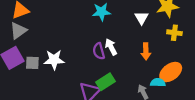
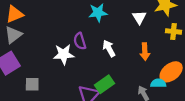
purple semicircle: (99, 51) -> (80, 41), moved
white star: (54, 60) -> (64, 54), moved
gray square: (32, 63) -> (32, 84), moved

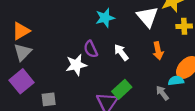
white triangle: (139, 17) -> (148, 17), size x1.5

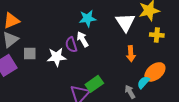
white arrow: (121, 52) -> (83, 39), moved
cyan semicircle: (176, 81) -> (143, 82), turned -48
gray square: (49, 99) -> (30, 54), moved

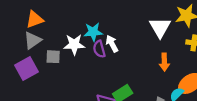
cyan star: (88, 18) -> (93, 32), moved
white star: (57, 57) -> (74, 44), moved

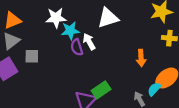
white triangle: (160, 27) -> (108, 18), moved, turned 45
white star: (74, 44) -> (56, 18), moved

